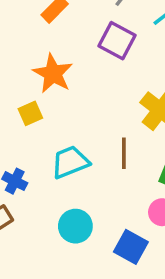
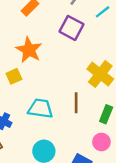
cyan trapezoid: (70, 162) -> (40, 109), turned 30

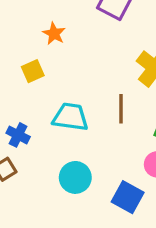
orange star: (29, 50) -> (54, 34), size x0.6

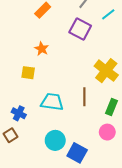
yellow square: (33, 71) -> (28, 73), turned 32
blue square: (128, 197) -> (77, 153), moved

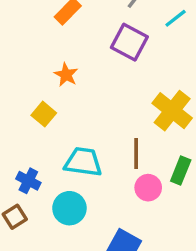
yellow square: (28, 73) -> (44, 114), turned 32
pink circle: (107, 132) -> (148, 188), moved
cyan circle: (55, 140) -> (69, 208), moved

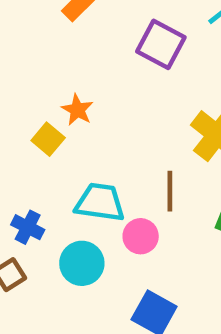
orange star: (66, 75) -> (77, 110), moved
pink circle: (148, 188) -> (141, 236), moved

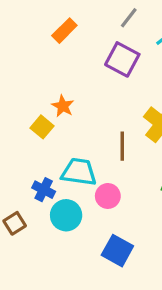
brown line: (170, 191) -> (122, 146), moved
blue cross: (28, 227) -> (44, 190), moved

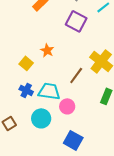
orange star: (63, 106) -> (47, 50), moved
brown line: (122, 146) -> (76, 75), turned 36
blue cross: (44, 190) -> (26, 90), moved

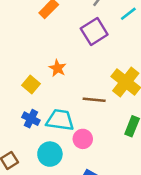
purple square: (76, 21) -> (94, 31), turned 30
brown line: (76, 75) -> (94, 100), turned 60

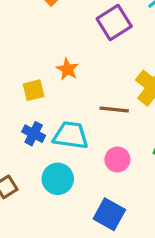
yellow square: (31, 85) -> (34, 90), turned 36
pink circle: (83, 139) -> (117, 159), moved

